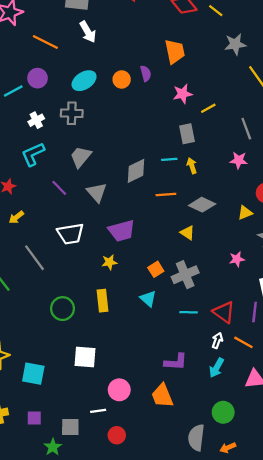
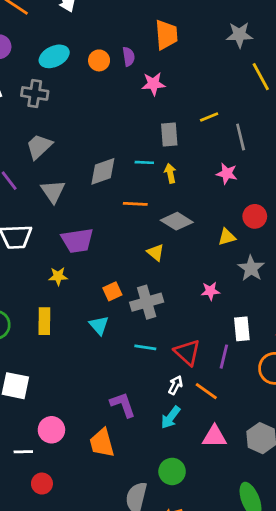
pink star: (183, 94) -> (153, 84), moved
yellow line: (208, 108) -> (209, 117), moved
purple L-shape: (176, 362) -> (123, 405), turned -120

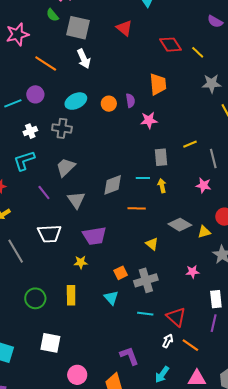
gray diamond: (177, 221) -> (180, 225), moved
purple line: (224, 357) -> (214, 323), moved
cyan arrow: (171, 417) -> (162, 374), moved

